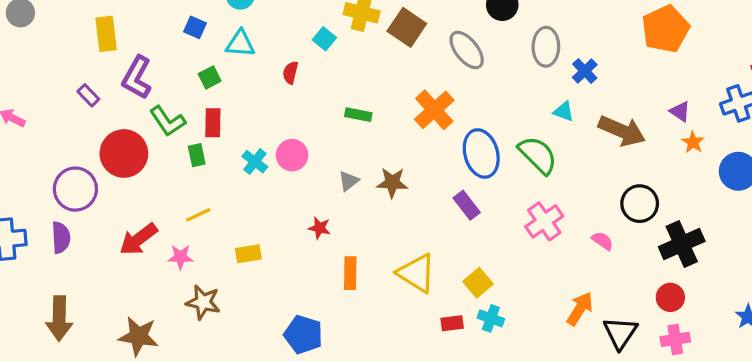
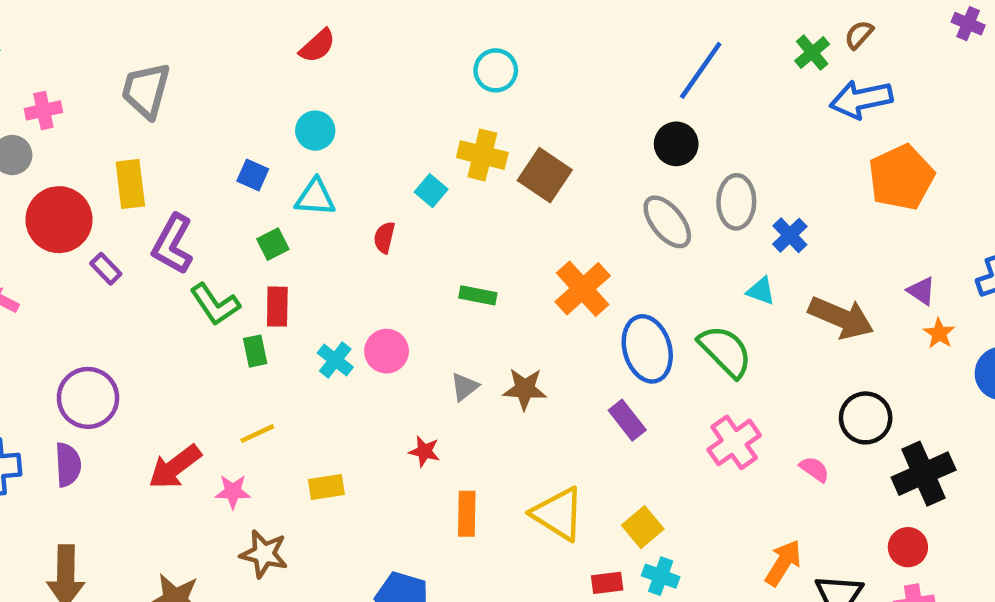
gray ellipse: (467, 50) -> (667, 222), moved
red circle: (124, 153) -> (59, 220), moved

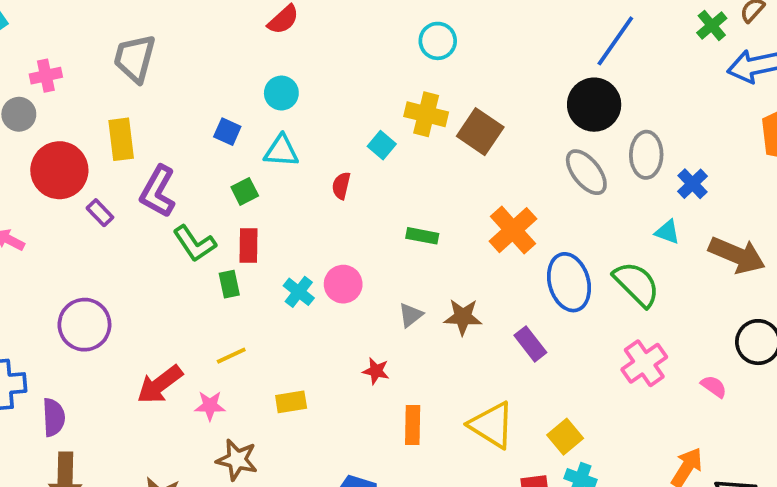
black circle: (676, 144) -> (594, 105), size x1.4
purple rectangle: (627, 420) -> (530, 344), moved
purple semicircle: (68, 465) -> (54, 417), moved

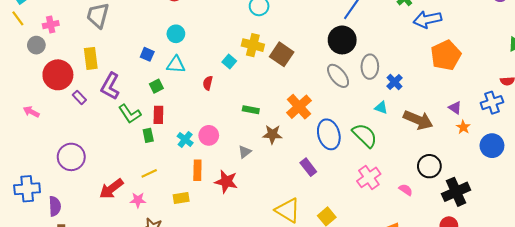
brown star: (463, 317) -> (272, 134), moved
red star: (376, 371) -> (226, 182), size x1.6
orange rectangle: (413, 425) -> (197, 170), moved

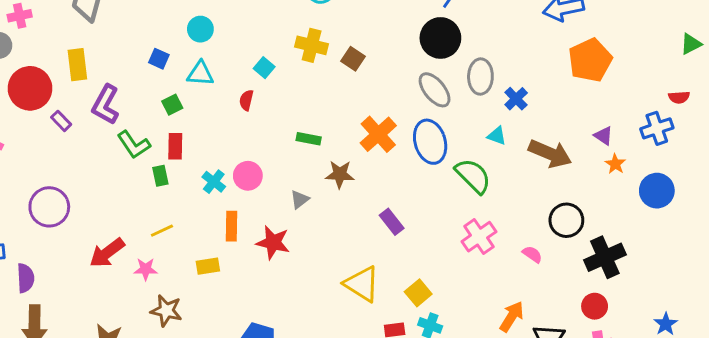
brown square: (282, 54) -> (353, 59), size x0.7
cyan square: (229, 62) -> (264, 68), moved
blue ellipse: (329, 134) -> (430, 142), moved

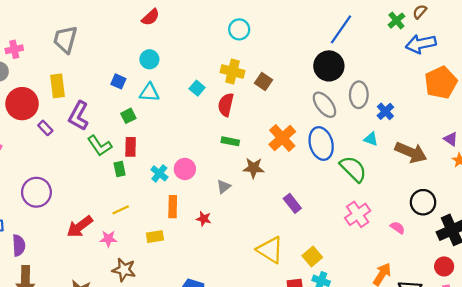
red semicircle: (246, 100) -> (226, 105), moved, size x1.5
red star: (273, 242) -> (204, 219), size x0.6

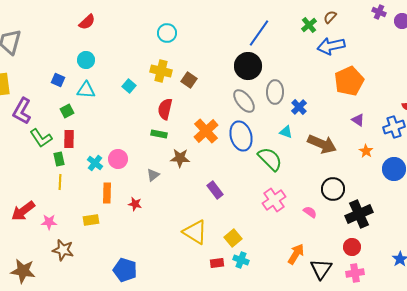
red semicircle: (226, 105) -> (165, 109), moved
purple triangle: (451, 139) -> (358, 120), moved
yellow line: (121, 210) -> (60, 182), moved, turned -63

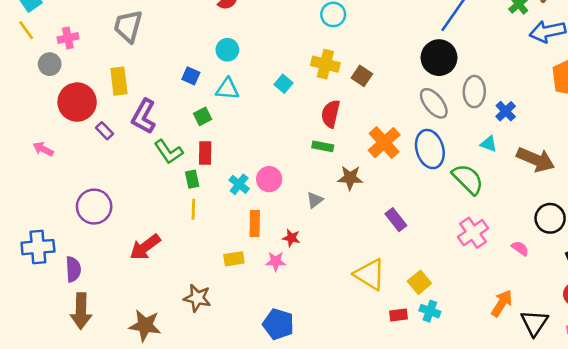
pink star: (49, 222) -> (276, 261), moved

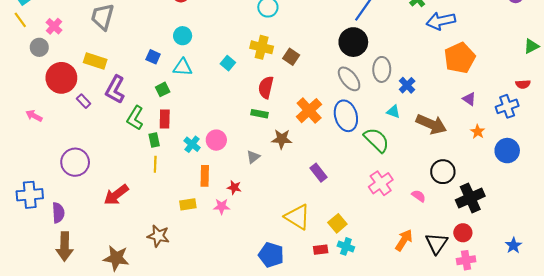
pink cross: (68, 38) -> (54, 26), turned -35
yellow rectangle: (119, 81) -> (95, 61), turned -65
green L-shape: (169, 152) -> (135, 118), turned 65
black triangle: (534, 323) -> (437, 243), moved
blue pentagon: (278, 324) -> (271, 255), moved

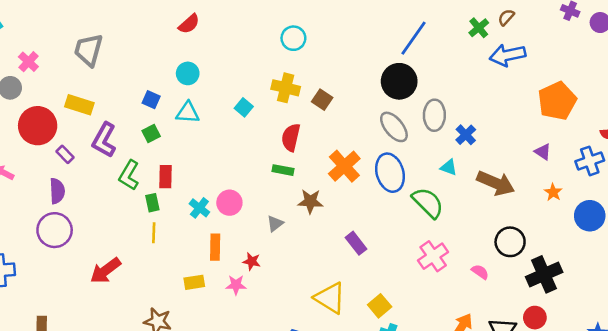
orange pentagon: (460, 58) -> (557, 101), moved
green square: (163, 89) -> (151, 133), moved
purple semicircle: (58, 213) -> (57, 191), moved

